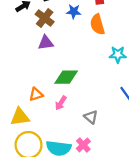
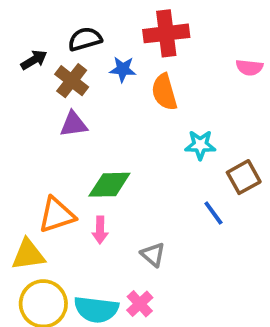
orange triangle: (36, 94) -> (57, 215), size x1.5
pink arrow: (61, 103) -> (100, 230), turned -32

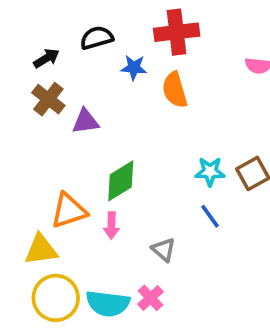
brown cross: (72, 81) -> (48, 99), moved
cyan star: (200, 145) -> (210, 172), moved
green diamond: (109, 185) -> (121, 181), turned -30
blue line: (213, 213) -> (210, 216), moved

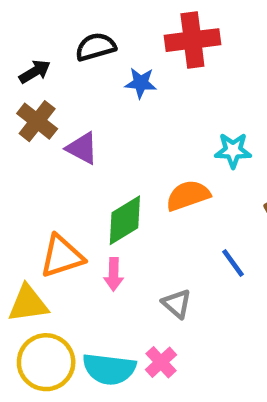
orange semicircle: (175, 90) -> (188, 195), moved, turned 87
purple triangle: (85, 121) -> (82, 148), turned 36
cyan star: (210, 172) -> (233, 150), moved

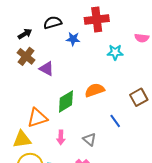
cyan star: (233, 150) -> (115, 52), moved
pink arrow: (114, 274) -> (61, 137), moved

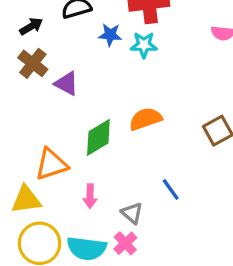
cyan star: (115, 52) -> (144, 45), moved
blue line: (115, 121) -> (171, 190), moved
gray triangle: (90, 139) -> (132, 213), moved

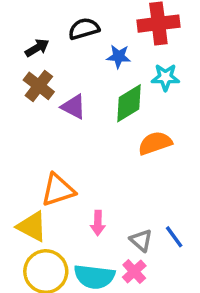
cyan star: (144, 45) -> (165, 77), moved
green diamond: (98, 137) -> (129, 103), moved
blue line: (171, 190) -> (174, 237), moved
yellow triangle: (26, 200) -> (32, 226), turned 36

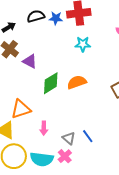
blue star: (119, 56) -> (56, 18), moved
green diamond: (129, 103) -> (51, 83), moved

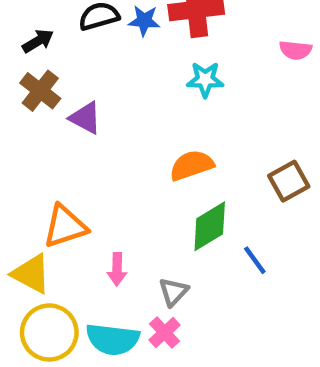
green diamond: (51, 83) -> (210, 226), moved
blue line: (88, 136) -> (255, 260), moved
gray triangle: (69, 138) -> (174, 292), turned 32

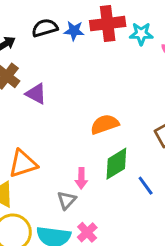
cyan star: (205, 79) -> (141, 34), moved
pink arrow: (117, 269) -> (81, 178), moved
gray triangle: (174, 292) -> (67, 200), moved

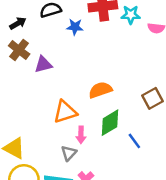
blue star: (74, 31) -> (75, 27), moved
purple triangle: (36, 94) -> (43, 64), turned -42
orange triangle: (23, 164) -> (65, 112), moved

